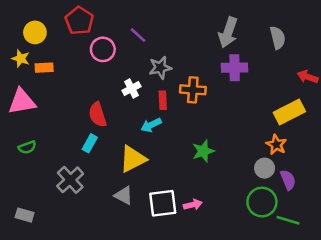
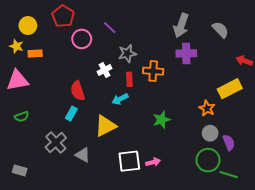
gray semicircle: (278, 38) -> (220, 30), turned -30
orange star: (276, 145) -> (207, 108), moved
gray triangle: (124, 196) -> (83, 155), moved

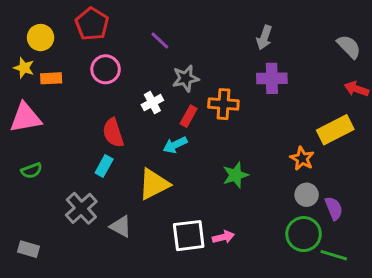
gray arrow: (181, 26) -> (264, 38), size x0.7
gray semicircle: (220, 30) -> (349, 47), moved
pink circle: (82, 39) -> (106, 69), moved
red rectangle: (129, 79) -> (189, 116), turned 32

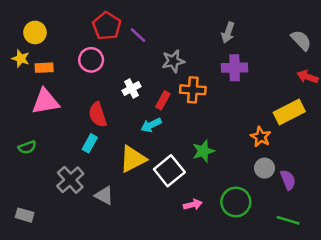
red pentagon: (92, 24) -> (107, 26), moved
gray star: (186, 78) -> (173, 61), moved
pink triangle: (25, 118) -> (45, 102), moved
green circle: (304, 234) -> (236, 202), moved
white square: (189, 236) -> (169, 171), moved, turned -32

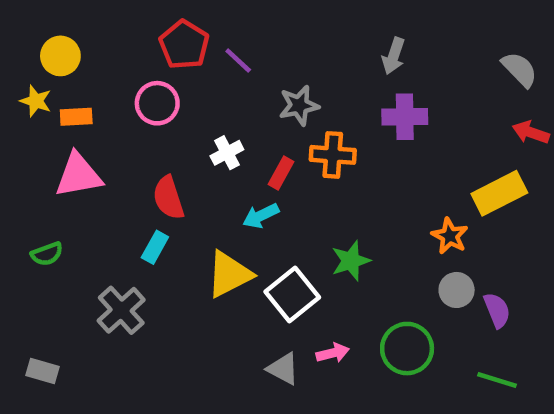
gray triangle: (104, 195) -> (283, 369), moved

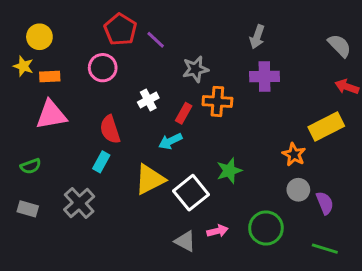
gray rectangle: (42, 371) -> (28, 209), moved

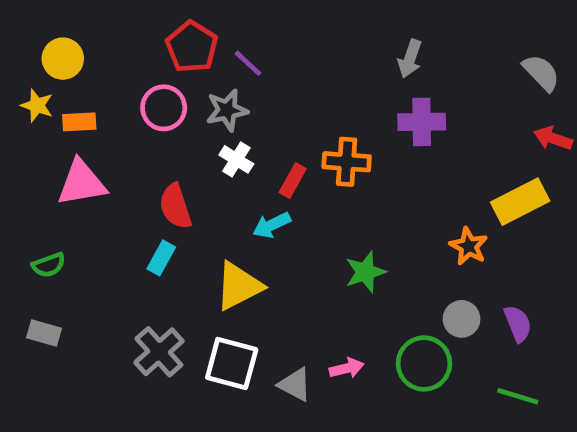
gray star: (195, 69) -> (227, 110), moved
white cross: (148, 100) -> (236, 159), turned -30
gray circle: (298, 190) -> (462, 319), moved
white square: (191, 193) -> (232, 363), moved, turned -36
gray cross: (79, 203) -> (159, 352), moved

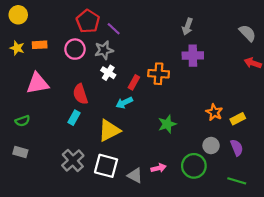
yellow circle: (63, 59) -> (18, 15), moved
orange rectangle: (79, 122) -> (40, 45), moved
yellow rectangle: (520, 202) -> (238, 119), moved, size x0.6

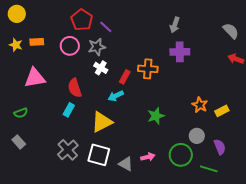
purple semicircle: (237, 148) -> (220, 147), moved
gray rectangle: (20, 152) -> (19, 142), turned 32
green line: (237, 181) -> (209, 169), moved

